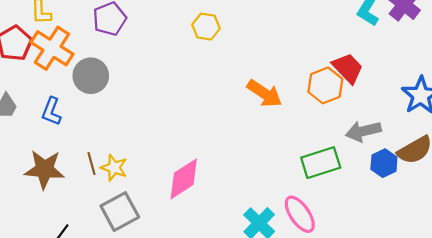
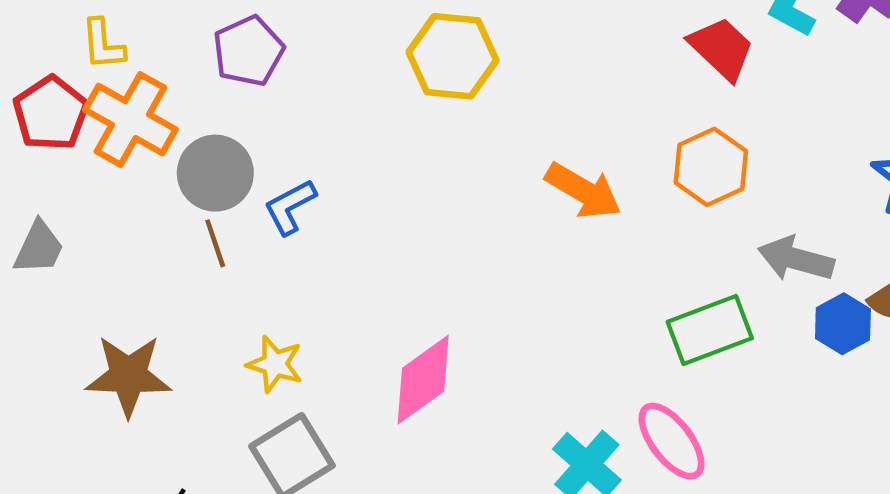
yellow hexagon: (206, 27) -> (453, 56), size x1.5
red trapezoid: (348, 68) -> (721, 48), moved
blue L-shape: (51, 111) -> (290, 207), moved, turned 44
gray arrow: (363, 131) -> (796, 259), turned 32
brown line: (92, 164) -> (215, 243), moved

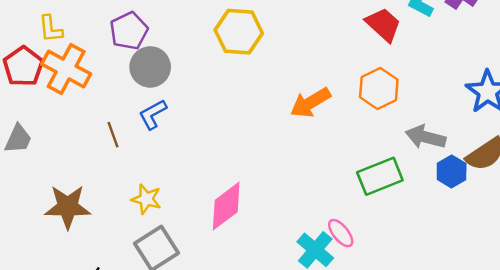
gray circle: (215, 173) -> (150, 67), moved
orange arrow: (583, 191) -> (310, 103), turned 120
pink ellipse: (671, 441) -> (341, 233), moved, size x0.7

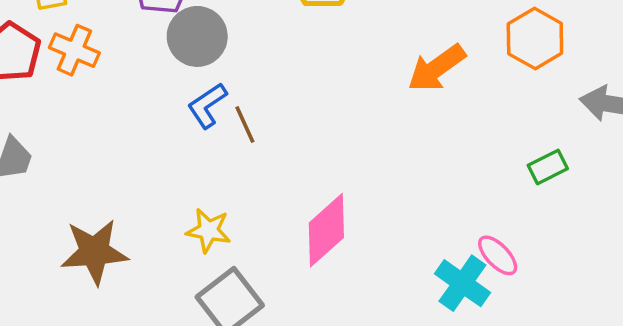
orange cross: (66, 69) -> (74, 50), size x0.7
brown line: (113, 135) -> (245, 124), moved
green rectangle: (380, 176) -> (548, 167), size x0.6

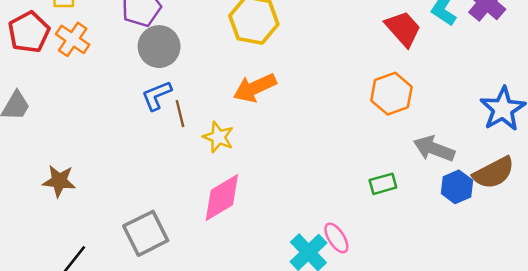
orange arrow: (437, 68) -> (255, 88), moved
yellow star: (209, 230) -> (218, 137), moved
brown star: (94, 252) -> (59, 181), size x0.7

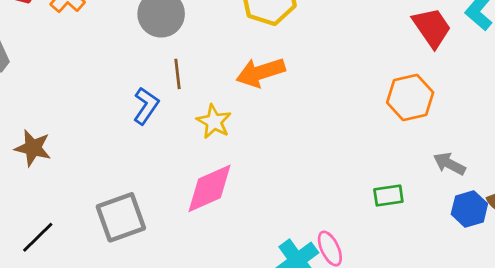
blue L-shape: (157, 95) -> (146, 106), moved, turned 140
brown line: (180, 114) -> (177, 74), moved
gray arrow: (434, 149) -> (449, 164), size x0.7

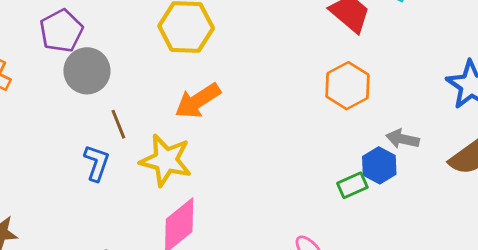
yellow star: (214, 122) -> (166, 160), size x1.5
blue hexagon: (469, 209) -> (379, 165), moved

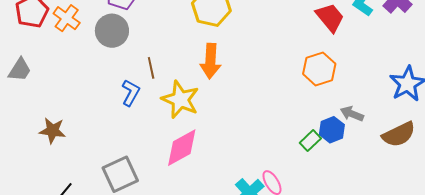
gray circle: (87, 71) -> (112, 31), moved
orange arrow: (198, 101) -> (210, 61), turned -64
green rectangle: (352, 185) -> (310, 141), turned -30

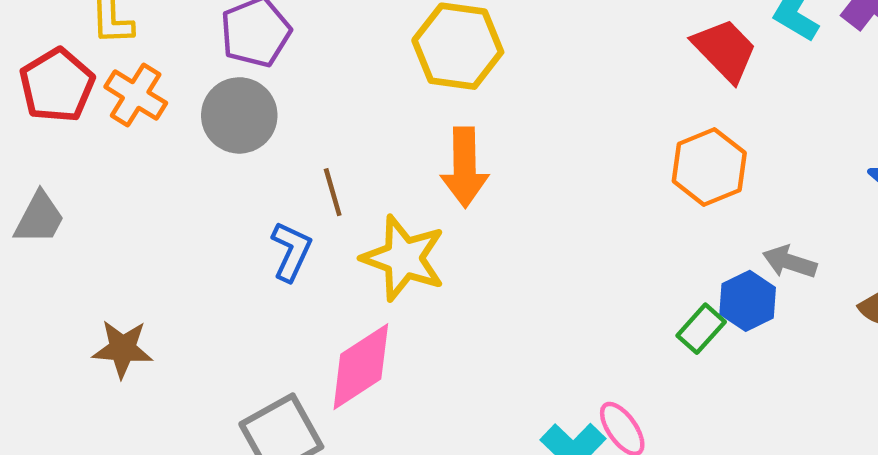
pink diamond: (182, 148) -> (361, 367), moved

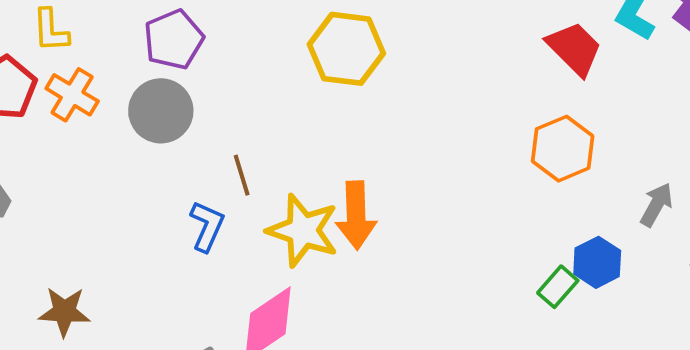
orange arrow: (465, 167) -> (356, 215), moved
gray arrow: (790, 262) -> (656, 205), moved, turned 102

